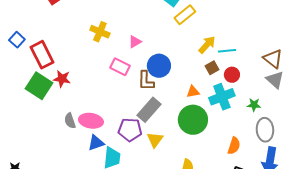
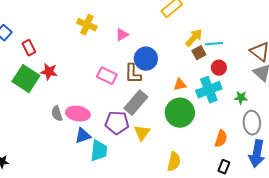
red rectangle: (42, 55) -> (29, 48), size x0.6
pink rectangle: (120, 67) -> (107, 76), moved
brown square: (212, 68) -> (199, 53), moved

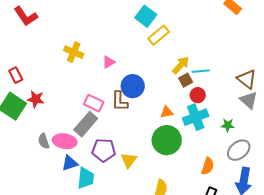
red circle: (219, 68) -> (198, 95), moved
gray rectangle: (136, 103) -> (86, 124), moved
gray ellipse: (252, 123) -> (239, 150), turned 55

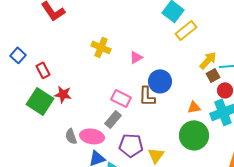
gray rectangle: (86, 124) -> (113, 119), size x0.7

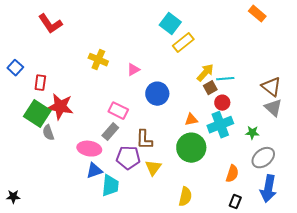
red rectangle: (43, 70) -> (40, 83), turned 35
red star: (63, 94) -> (60, 107), size x1.5
brown L-shape: (147, 96) -> (144, 140), moved
gray semicircle: (71, 136) -> (48, 133), moved

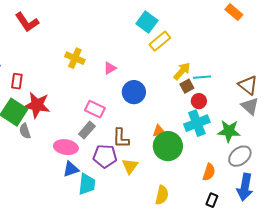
orange triangle: (191, 120) -> (159, 131), moved
green star: (252, 133) -> (229, 131), size x1.6

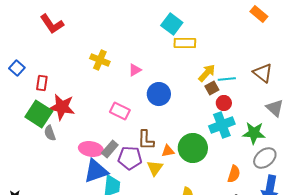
yellow rectangle: (160, 41) -> (185, 43), turned 40
brown triangle: (248, 85) -> (263, 73), moved
gray rectangle: (87, 130) -> (110, 149), moved
orange triangle: (159, 131) -> (168, 151), moved
blue triangle: (71, 169) -> (96, 171), size x1.5

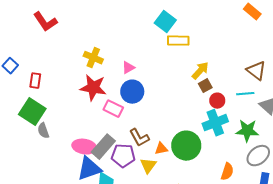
cyan line: (227, 79) -> (245, 94), moved
blue circle: (159, 94) -> (132, 92), moved
red star: (62, 107) -> (93, 88), moved
brown L-shape: (146, 140) -> (139, 138), turned -30
gray rectangle: (110, 149) -> (103, 147), size x1.4

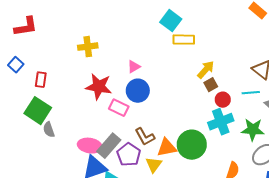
red L-shape: (45, 22) -> (26, 27), moved, turned -65
yellow cross: (93, 58) -> (88, 47), moved, turned -30
orange triangle: (161, 149) -> (167, 148), size x1.5
purple pentagon: (123, 156) -> (129, 155), turned 30

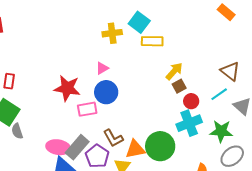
yellow cross: (88, 47) -> (112, 33), moved
cyan line: (251, 93) -> (219, 94), turned -30
pink rectangle: (119, 108) -> (87, 109), turned -36

